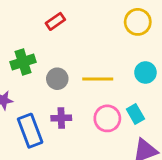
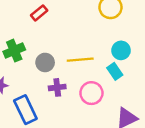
cyan rectangle: (135, 114) -> (115, 71), moved
purple cross: (61, 118) -> (57, 87), moved

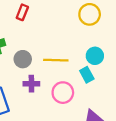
red rectangle: (39, 13) -> (22, 12), turned -35

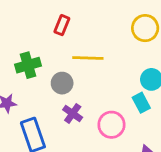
yellow line: (56, 60) -> (88, 58), moved
purple cross: (31, 84) -> (73, 114), turned 35

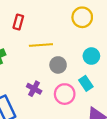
gray circle: (62, 83) -> (58, 65), moved
cyan rectangle: (141, 103) -> (86, 83), moved

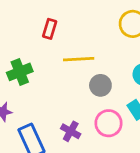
purple cross: (34, 89) -> (71, 131), moved

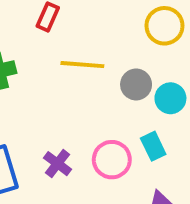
gray circle: (100, 85) -> (136, 84), moved

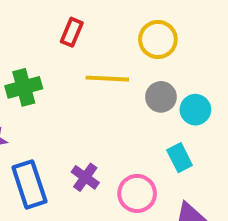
yellow circle: (164, 26) -> (158, 39), moved
pink circle: (112, 160) -> (137, 193), moved

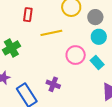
gray circle: (161, 97) -> (95, 17), moved
pink circle: (137, 193) -> (76, 55), moved

